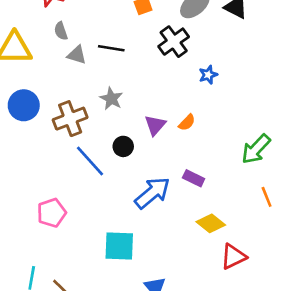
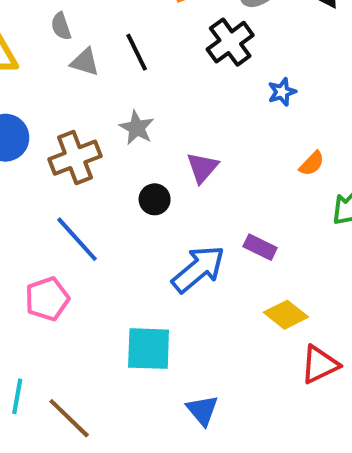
black line: (111, 48) -> (137, 52), turned 55
orange semicircle: (187, 123) -> (312, 164), moved
blue line: (90, 161) -> (77, 239), moved

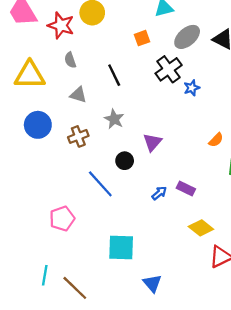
gray triangle: (85, 62) -> (78, 95), moved
blue star: (282, 92) -> (192, 88), moved
brown cross: (75, 158) -> (78, 136), size x0.7
blue line: (77, 239) -> (100, 184), moved
blue arrow: (198, 269) -> (159, 193), moved, size x0.5

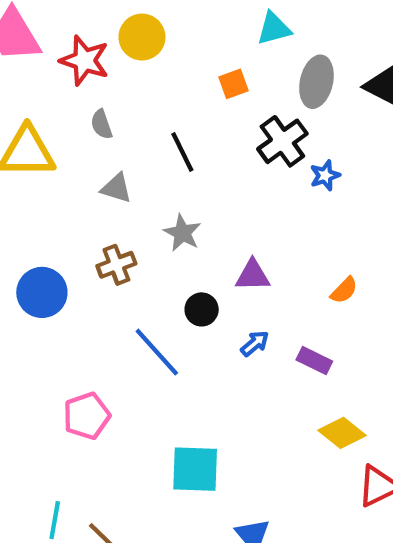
gray ellipse: (187, 37) -> (316, 82), turned -36
blue circle: (38, 125) -> (42, 292), moved
orange semicircle: (216, 140) -> (344, 290), moved
purple triangle: (152, 142) -> (253, 275), turned 48
blue arrow: (159, 193) -> (255, 344), moved

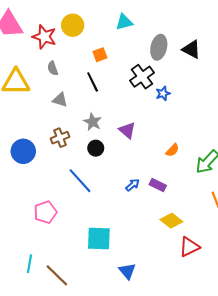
cyan triangle: (274, 29) -> (124, 22), moved
orange square: (233, 84) -> (100, 55), moved
purple triangle: (253, 275) -> (127, 130), moved, turned 42
black circle: (202, 309) -> (96, 148), moved
blue arrow: (255, 344) -> (133, 185), moved

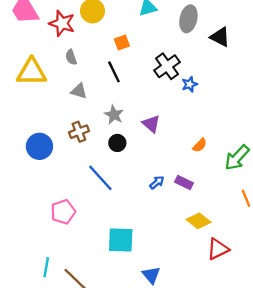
gray ellipse: (159, 47) -> (188, 19), moved

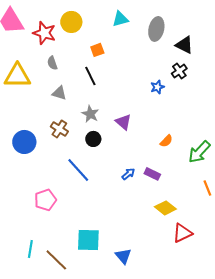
black cross: (167, 66) -> (179, 71), moved, size x0.7
brown cross: (79, 132) -> (59, 129), turned -36
cyan square: (121, 240) -> (88, 240), moved

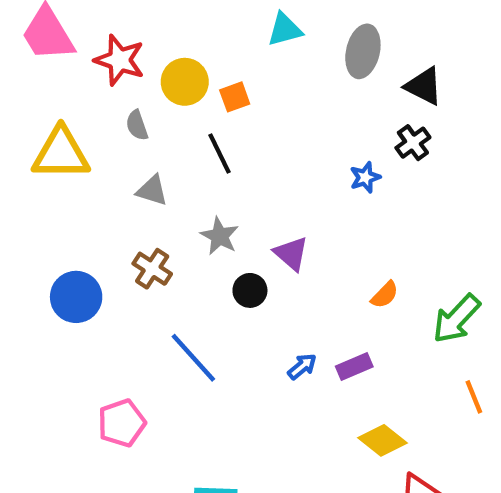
yellow circle: (71, 22) -> (185, 82), moved
black circle: (93, 139) -> (250, 290), moved
purple rectangle: (152, 174) -> (354, 366), turned -49

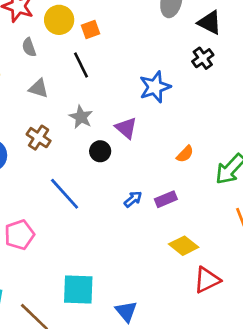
blue star: (365, 177) -> (155, 87), moved, size x1.6

